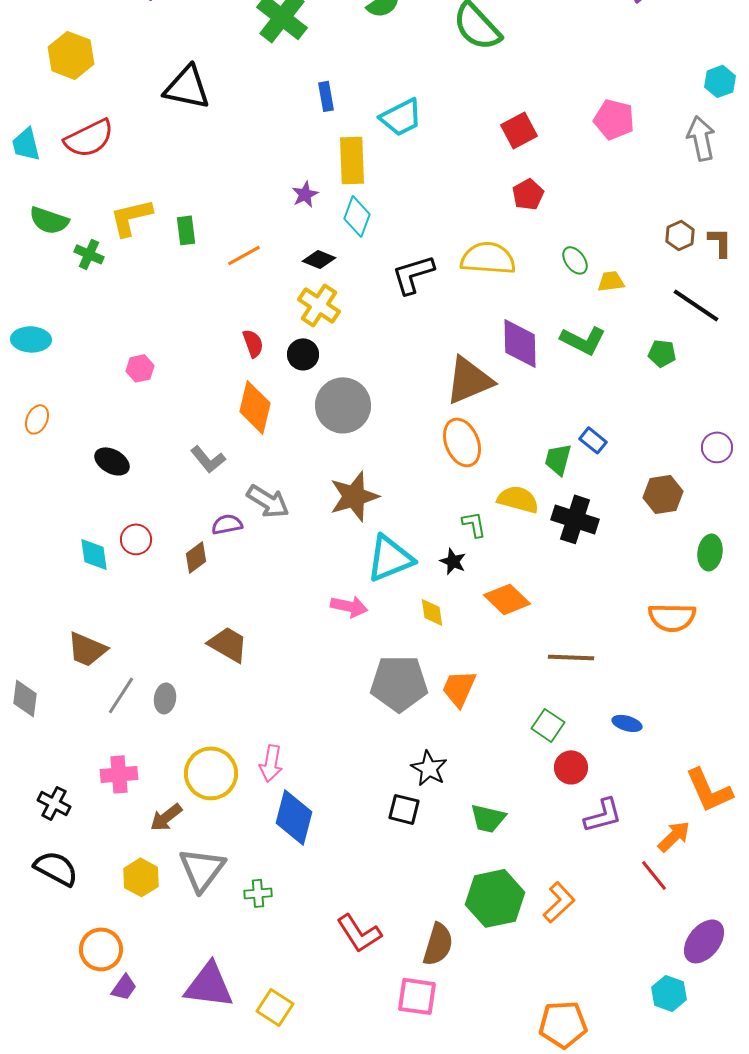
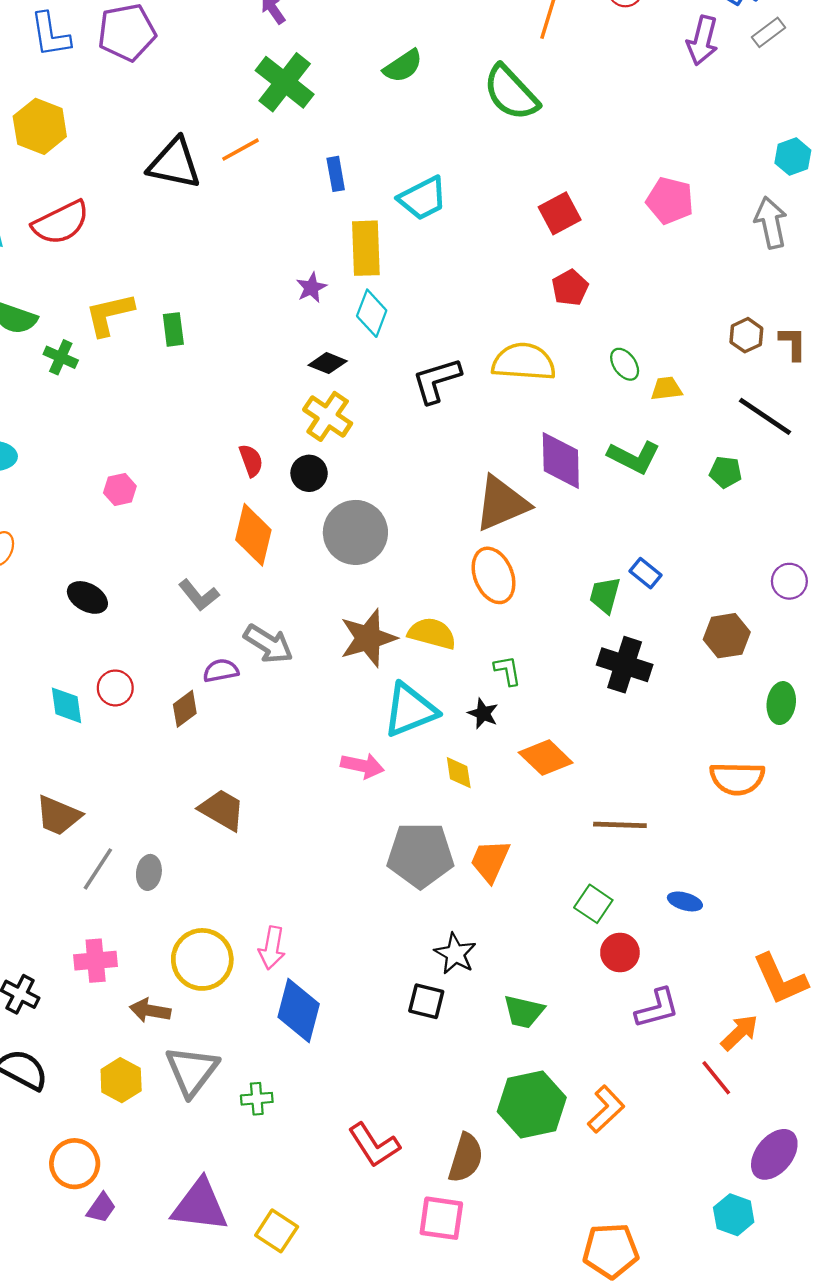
orange line: (244, 255) -> (241, 150), moved
yellow semicircle: (518, 499) -> (432, 633), moved
brown arrow: (166, 817) -> (150, 1011), turned 48

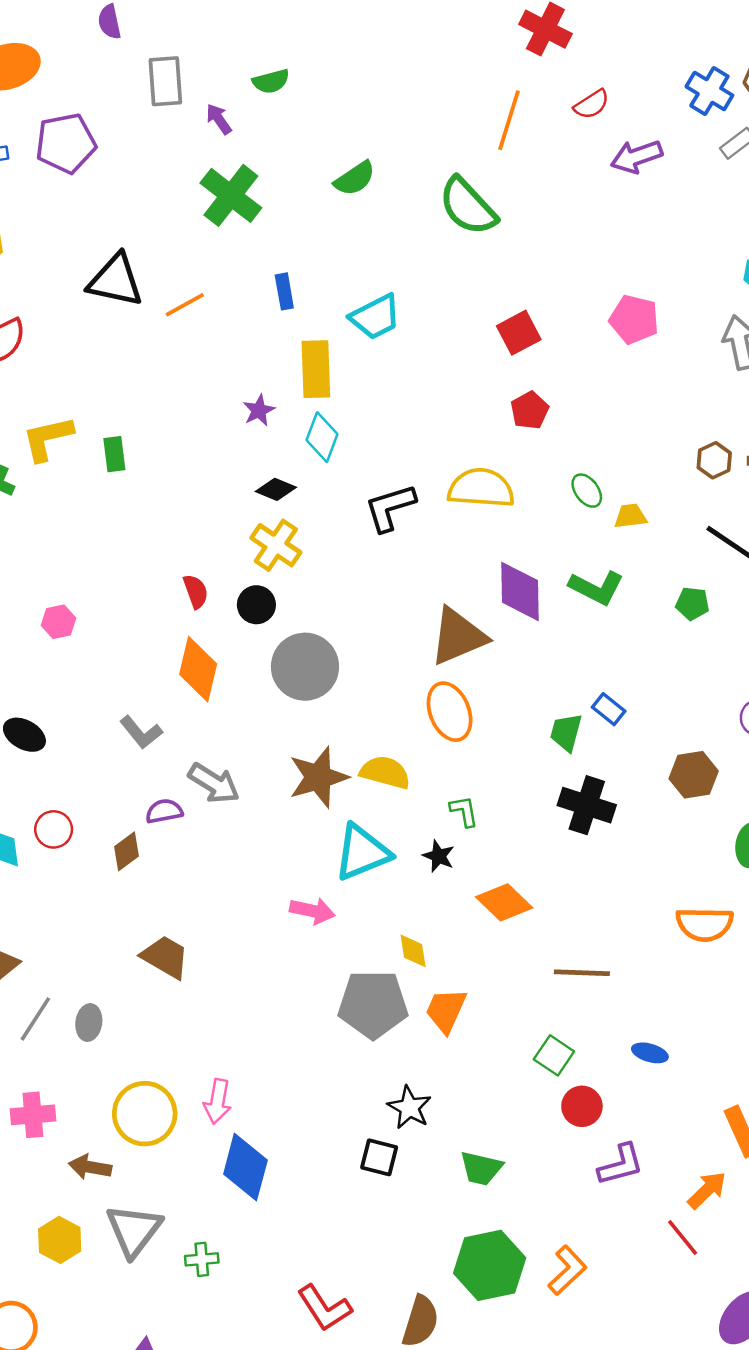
purple arrow: (702, 41) -> (637, 157), moved, turned 57
orange line: (241, 150) -> (185, 305), moved
yellow diamond: (459, 773) -> (413, 951), moved

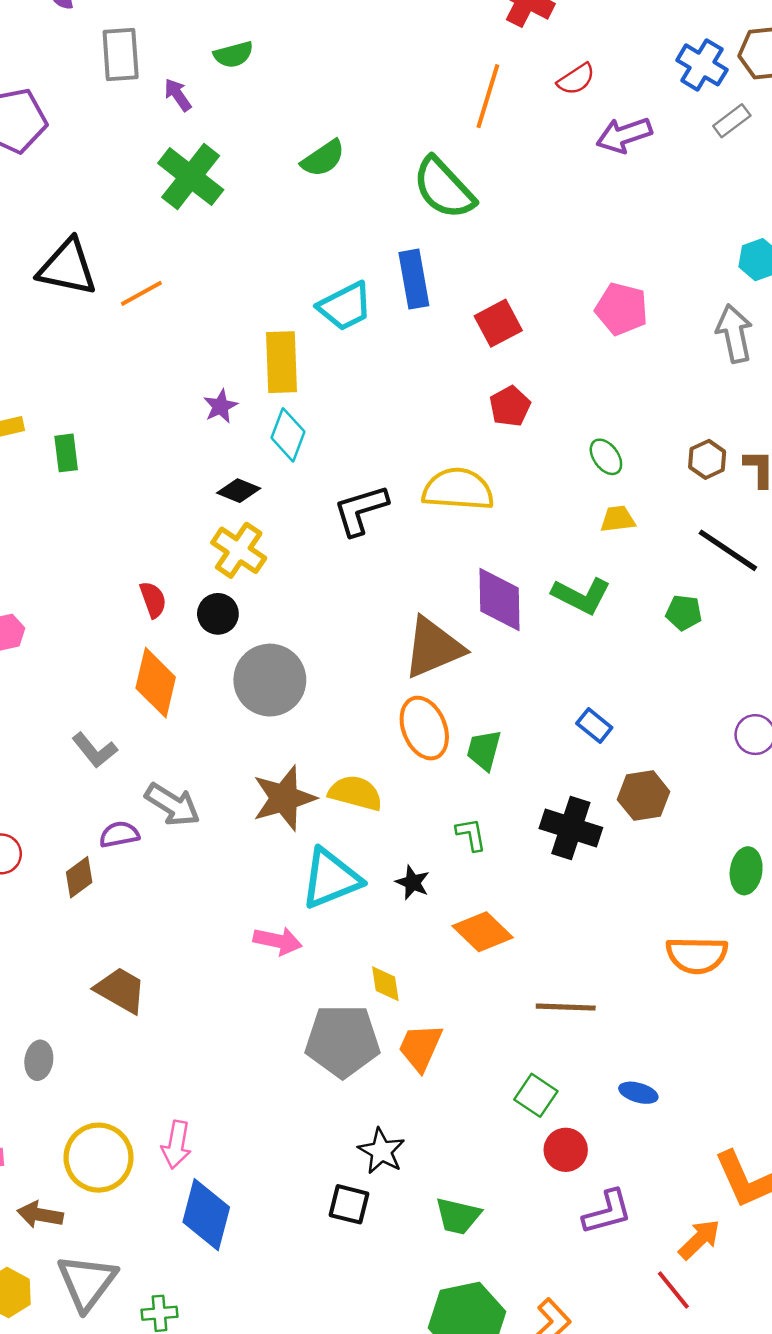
blue rectangle: (284, 291) -> (414, 279), moved, size x1.5
green ellipse: (587, 491) -> (606, 457), moved
green trapezoid: (566, 732) -> (484, 750), moved
brown hexagon: (694, 775) -> (644, 796), moved
green L-shape: (464, 811) -> (471, 834), moved

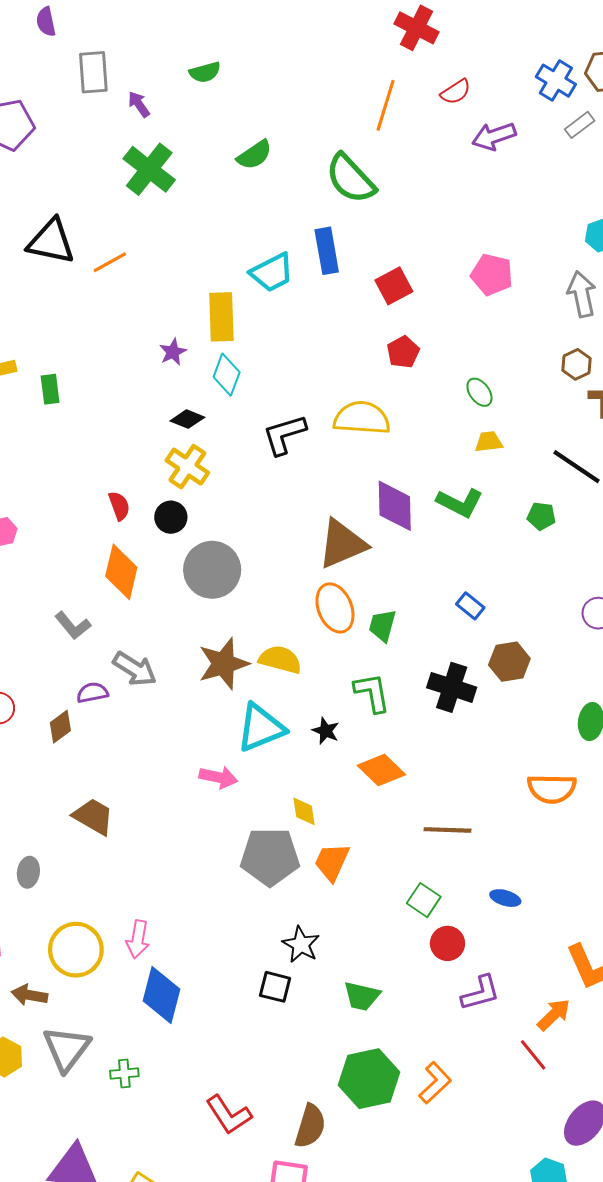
green semicircle: (233, 55) -> (205, 72), moved
brown hexagon: (707, 459) -> (576, 364), moved
green L-shape: (471, 834) -> (372, 693), size x1.5

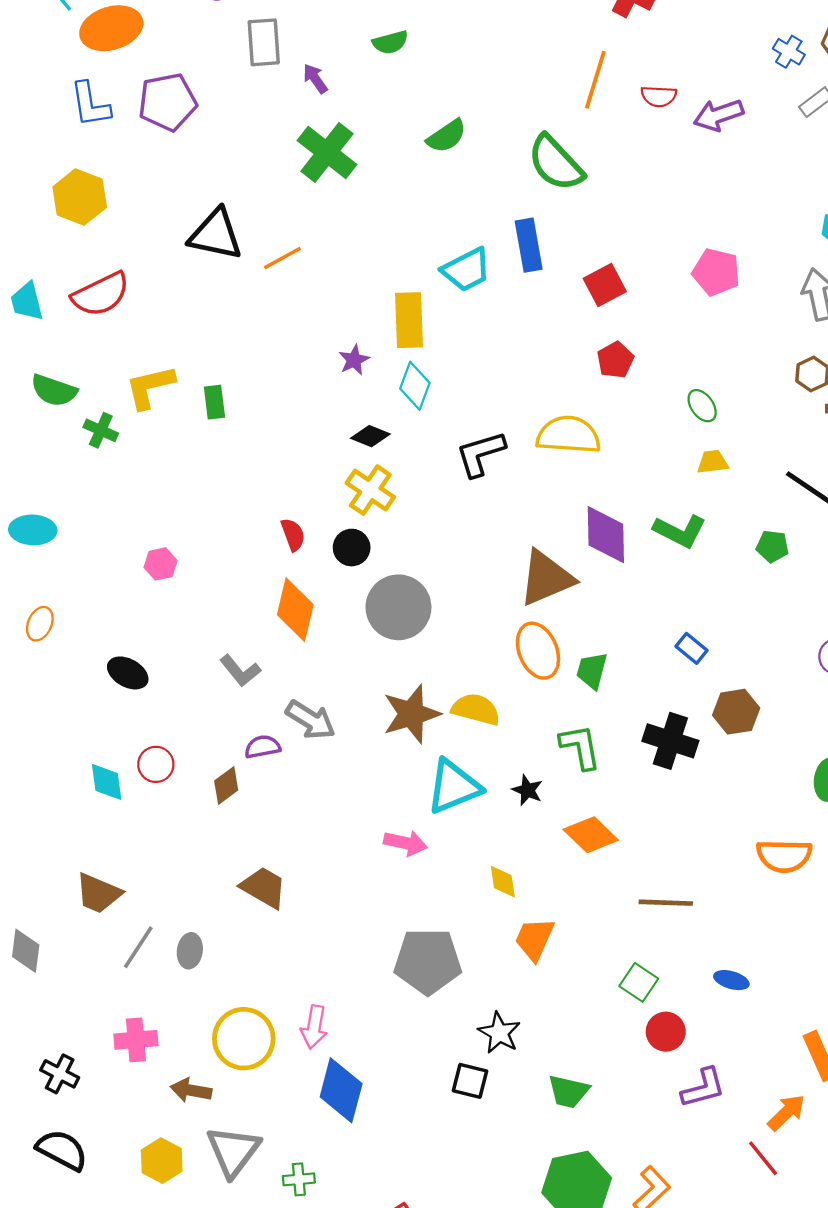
blue cross: (556, 81) -> (789, 52), size x0.7
red semicircle: (456, 92) -> (659, 96), moved, turned 36
gray pentagon: (270, 857) -> (428, 961), moved

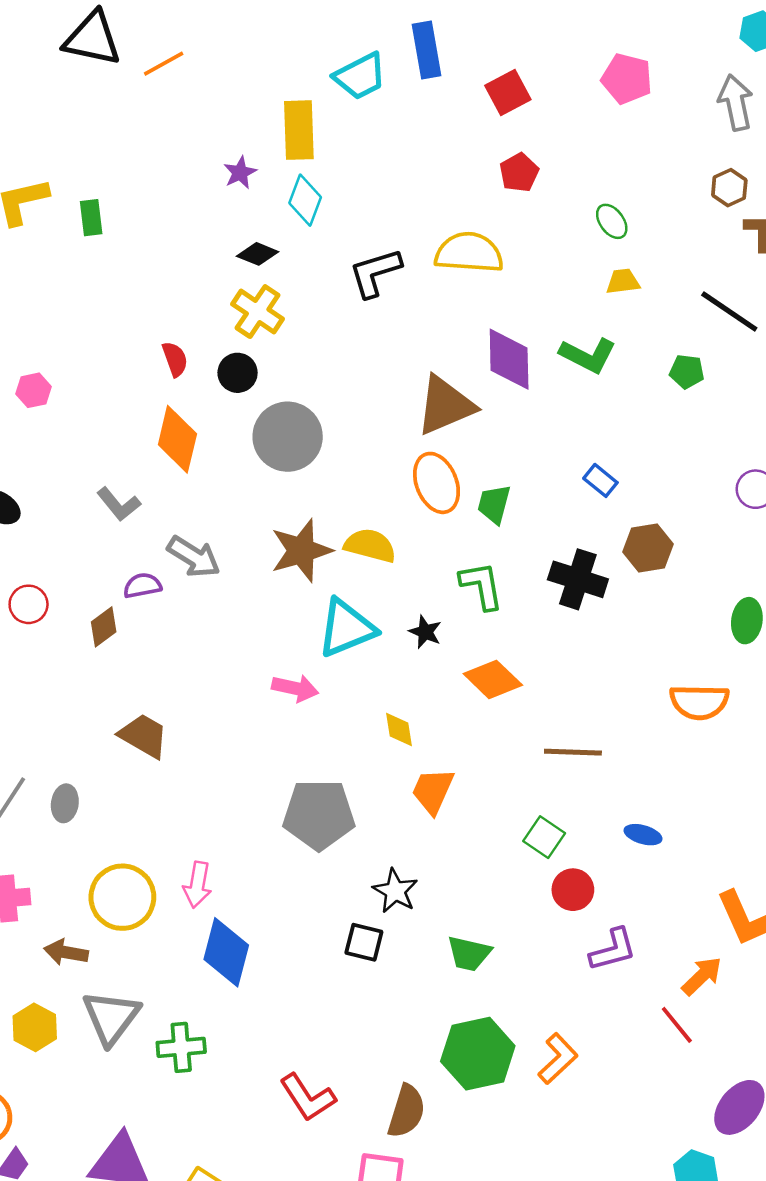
green cross: (299, 1179) -> (181, 1047), size x1.4

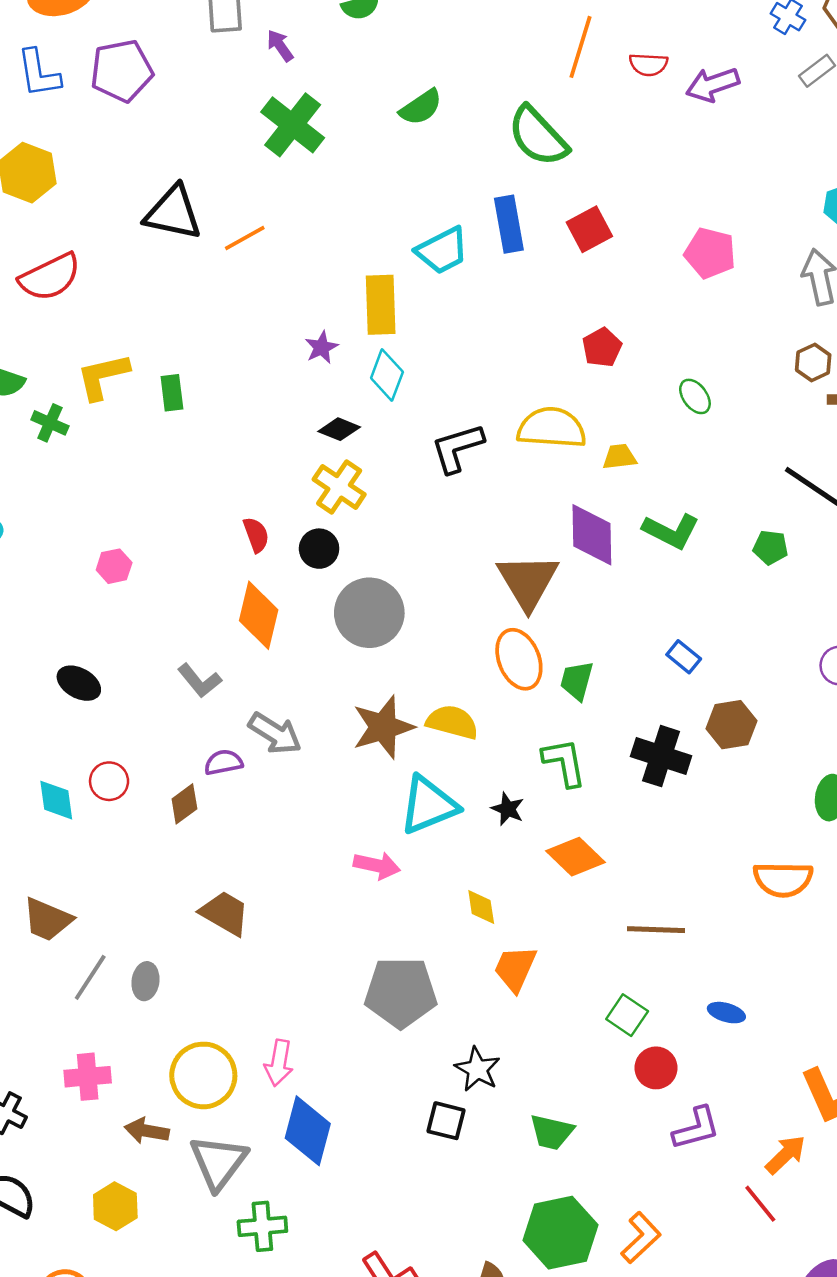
red square: (508, 92) -> (589, 229), moved
yellow trapezoid: (623, 281) -> (620, 457), moved
brown triangle: (445, 405) -> (528, 581), turned -38
gray triangle: (111, 1017) -> (218, 1162), moved

